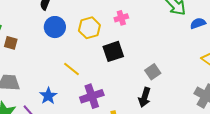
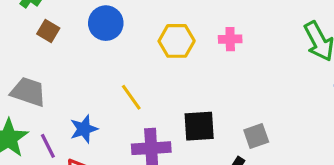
blue circle: (55, 27) -> (106, 23), moved
black square: (113, 51) -> (199, 126), moved

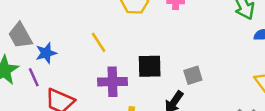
gray trapezoid: (28, 92) -> (20, 35), turned -140
blue star: (84, 129) -> (46, 53), moved

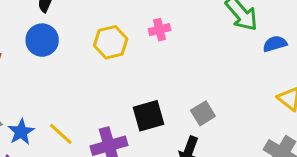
yellow line: (99, 42) -> (61, 134), moved

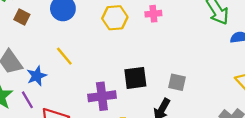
gray square: (203, 113) -> (177, 82), turned 36
yellow line: (61, 134) -> (64, 56), moved

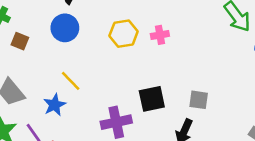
pink cross: (153, 14) -> (160, 35), moved
blue star: (37, 76) -> (55, 105), moved

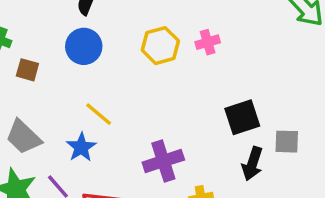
black square: (152, 99) -> (242, 117), moved
gray square: (199, 100) -> (287, 142), moved

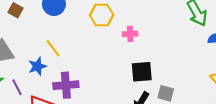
pink cross: (208, 42) -> (130, 34), moved
purple cross: (163, 161) -> (66, 85), moved

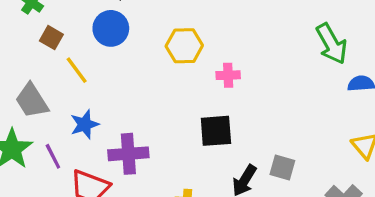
yellow line: (53, 48) -> (77, 70), moved
black square: (142, 72) -> (216, 131), moved

